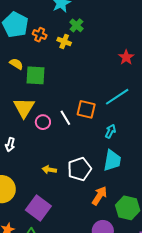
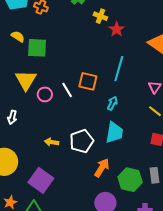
yellow cross: (64, 41) -> (100, 16), moved
red star: (126, 57) -> (117, 29), moved
cyan line: (117, 97) -> (119, 69), turned -40

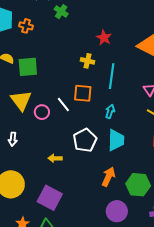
yellow cross: (100, 16) -> (88, 61), moved
white pentagon: (82, 141) -> (85, 140), moved

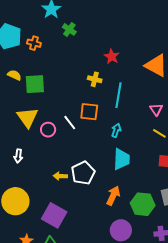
white pentagon: (85, 140) -> (83, 173), moved

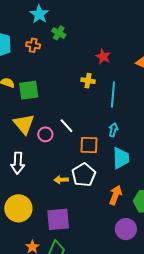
orange cross: (34, 43) -> (33, 45), moved
orange square: (89, 112) -> (89, 145), moved
white arrow: (18, 156) -> (18, 163), size x1.5
purple square: (54, 215) -> (58, 219), turned -30

